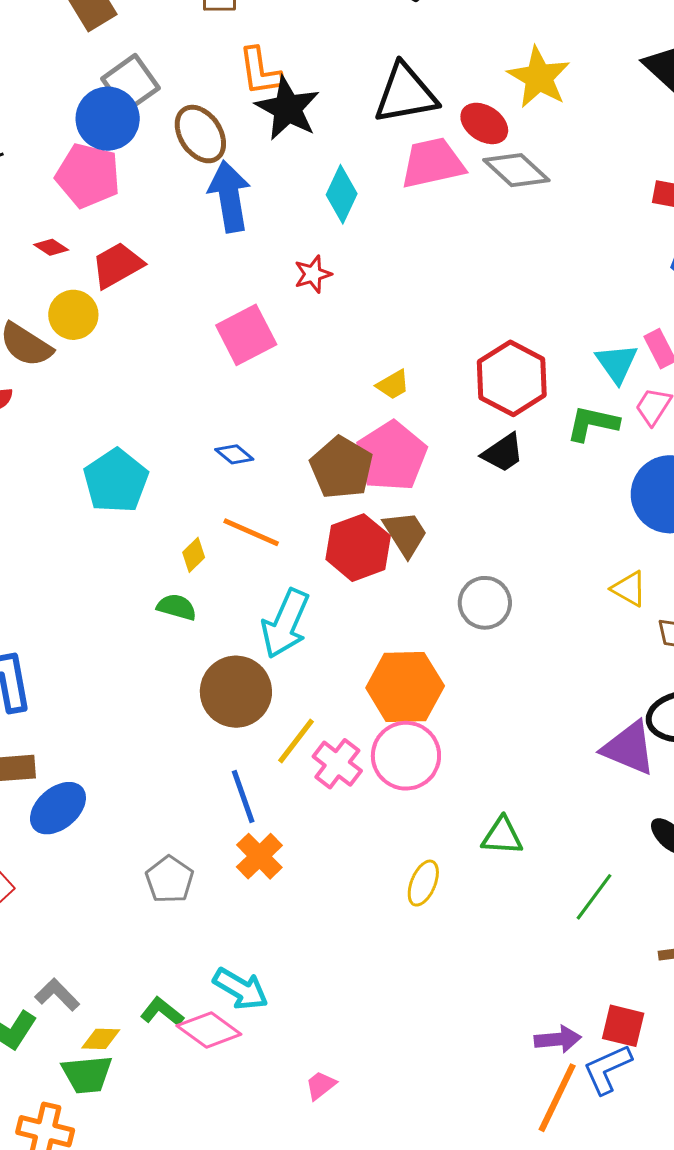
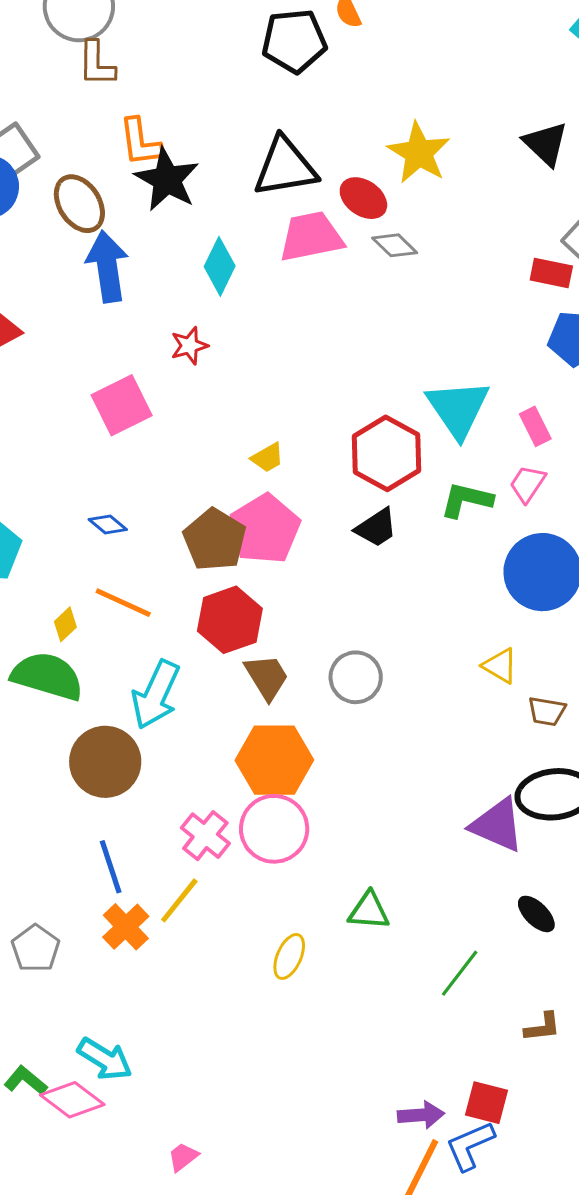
gray diamond: (516, 170) -> (395, 245), size x0.7
cyan triangle: (617, 363) -> (458, 409), moved, size x1.5
brown trapezoid: (405, 534) -> (267, 677), moved
green semicircle: (177, 607) -> (47, 676), size x1.8
yellow line: (296, 741) -> (179, 900), moved

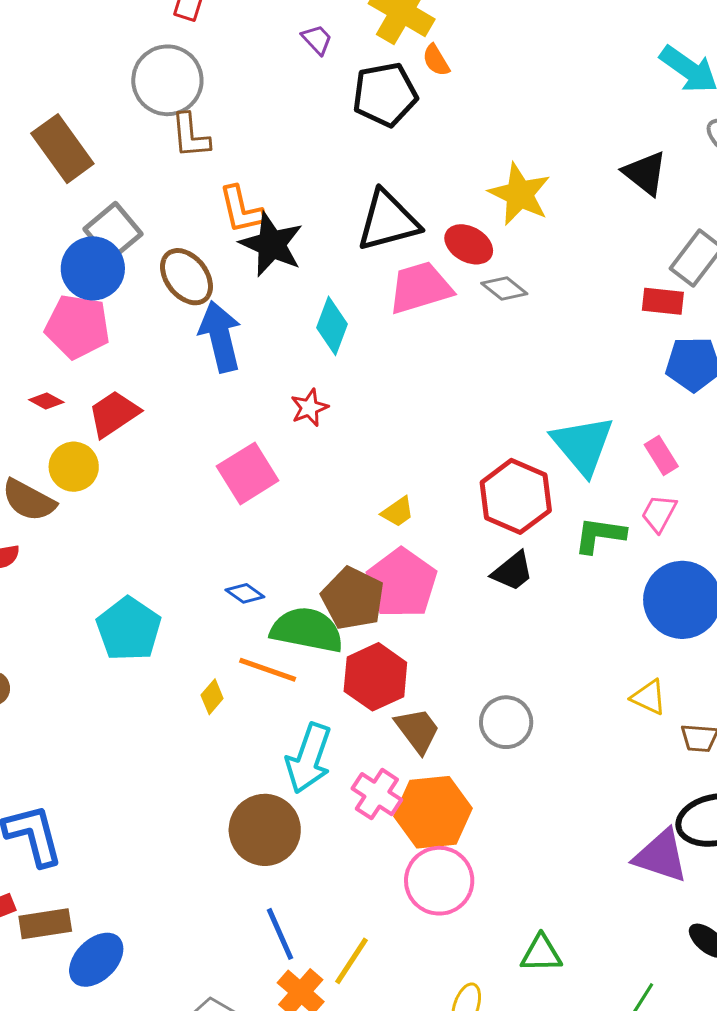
green semicircle: (47, 676) -> (307, 630), moved
pink cross: (205, 836) -> (377, 794), moved

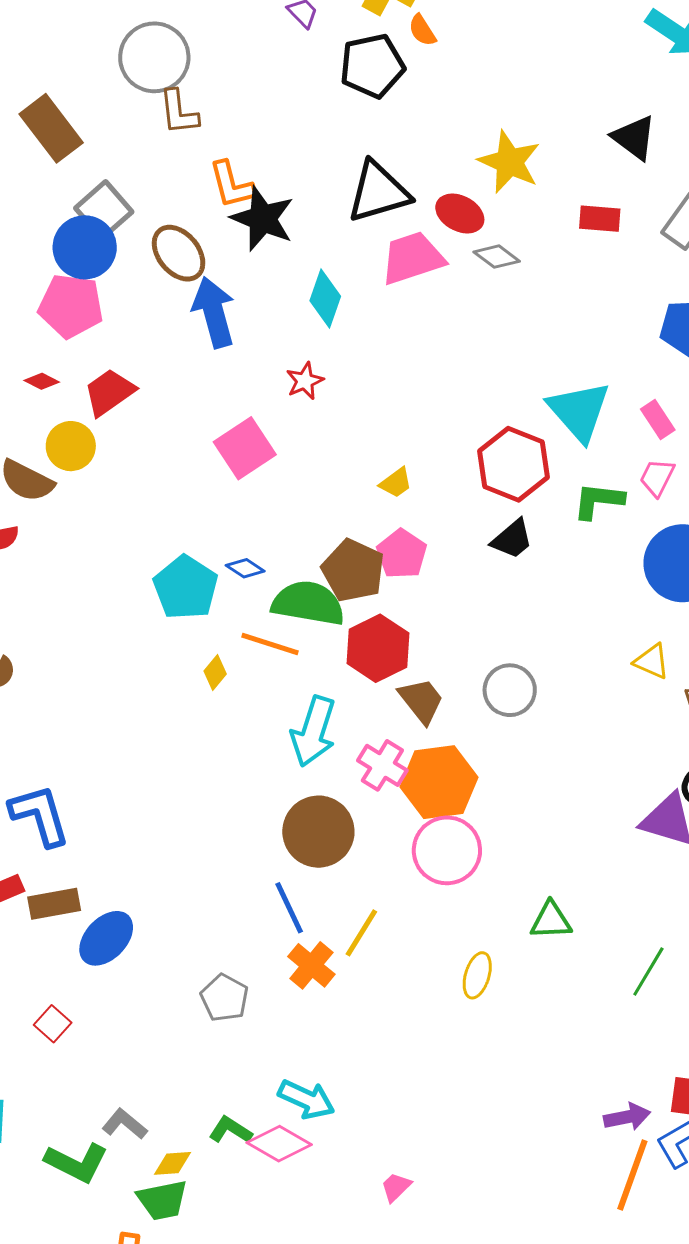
red rectangle: (663, 301) -> (600, 219), moved
pink pentagon: (402, 583) -> (402, 554), size x0.7
cyan pentagon: (129, 629) -> (186, 588), moved
brown circle: (265, 830) -> (318, 832), moved

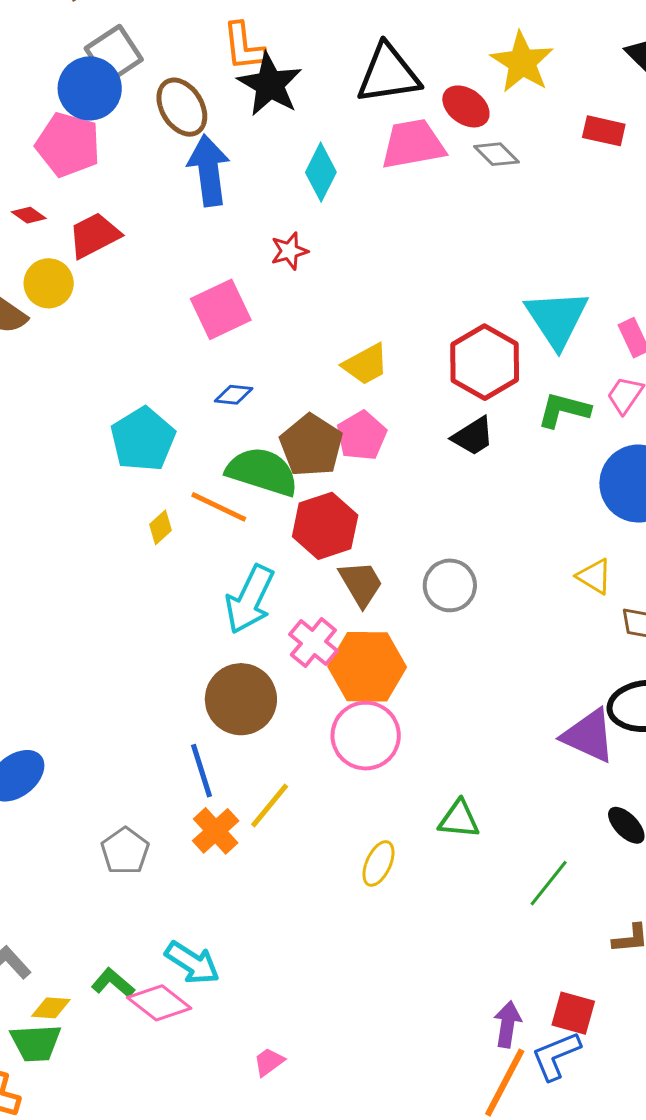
yellow trapezoid: (396, 483) -> (366, 364), size x1.4
blue diamond: (245, 568) -> (234, 395), moved, turned -36
purple arrow: (627, 1117) -> (507, 1024), turned -78

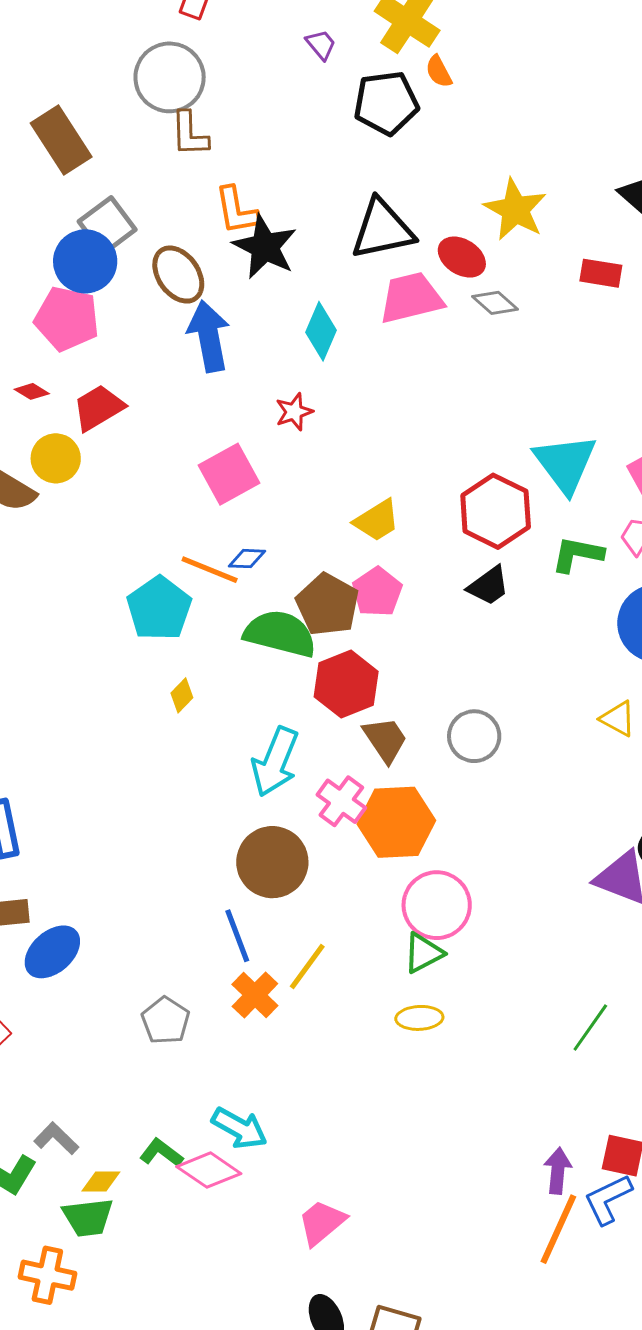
orange line: (219, 507) -> (210, 570), moved
pink circle: (366, 736) -> (437, 905), moved
green triangle: (459, 819) -> (423, 953), moved, turned -30
yellow ellipse: (378, 863) -> (419, 1018), turned 66
pink trapezoid: (269, 1062) -> (322, 1223), size x1.6

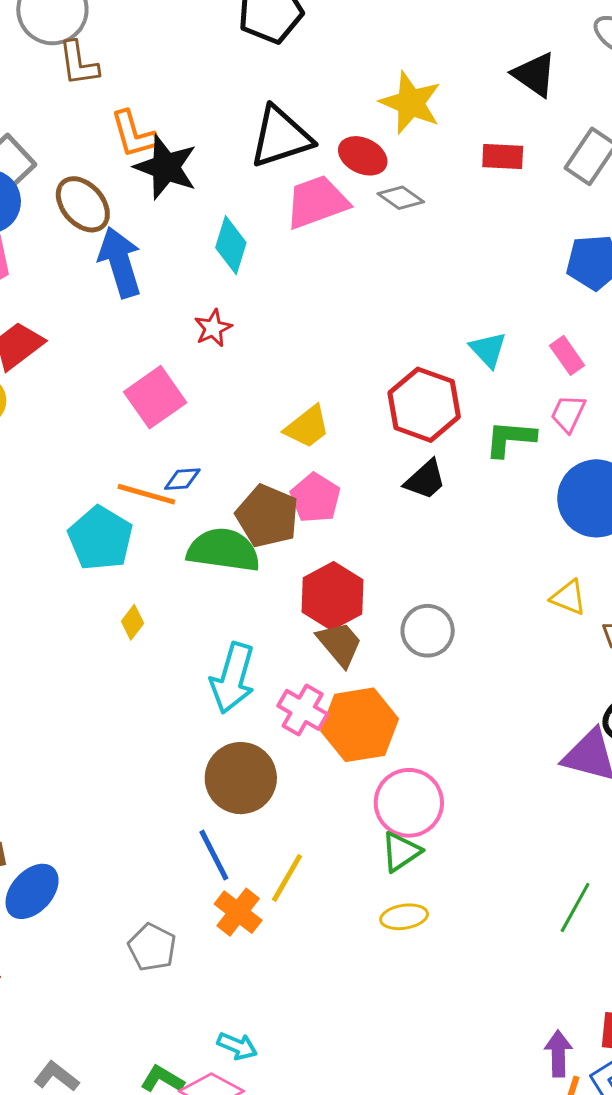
cyan triangle: (565, 463) -> (488, 350), size x0.6
red hexagon: (346, 684) -> (332, 596), moved
cyan arrow: (239, 1128) -> (237, 1046), size x0.7

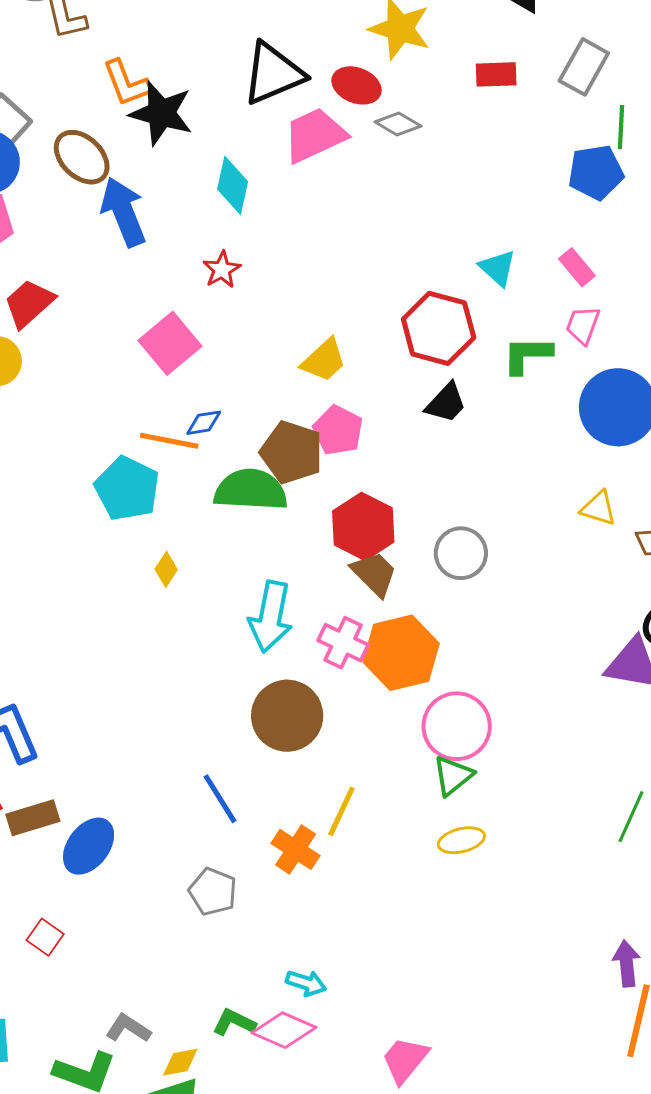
blue line: (214, 855) -> (220, 799), moved

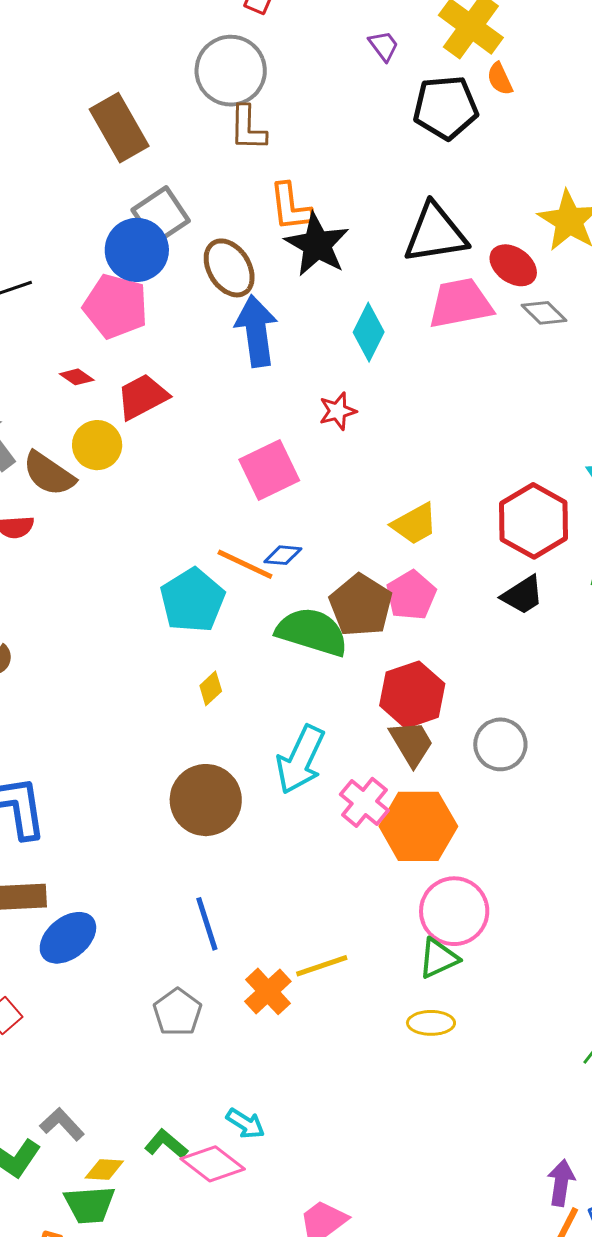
brown circle: (287, 716) -> (206, 800), moved
yellow line: (341, 811) -> (322, 966), turned 32

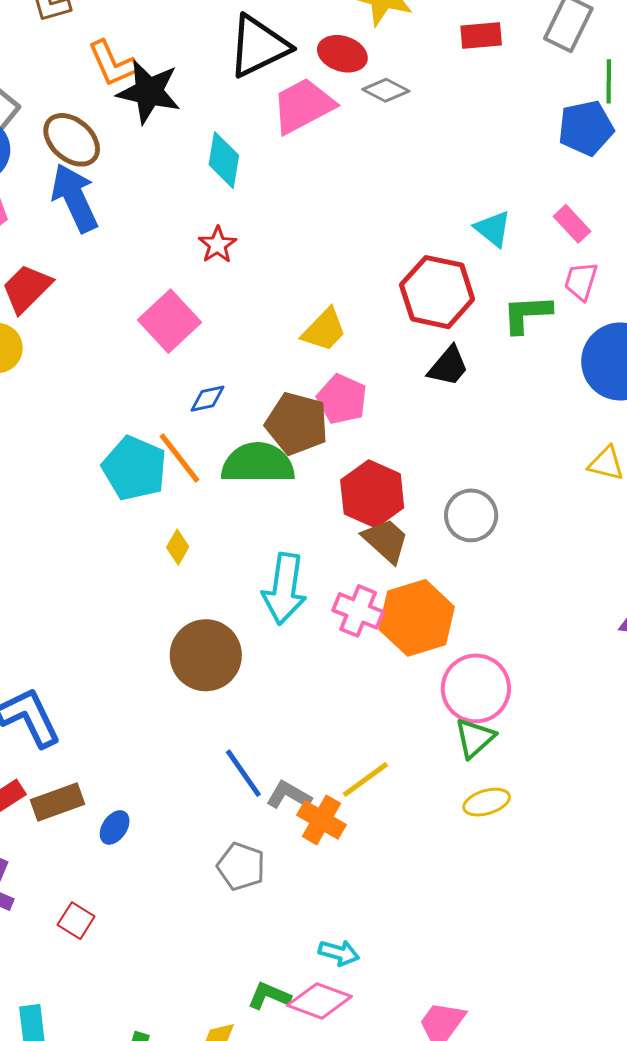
blue arrow: (256, 331) -> (75, 198), moved
orange line: (245, 564) -> (179, 458), moved, turned 44
blue ellipse: (68, 938) -> (115, 827), size x0.6
gray L-shape: (62, 1124) -> (289, 795), moved

